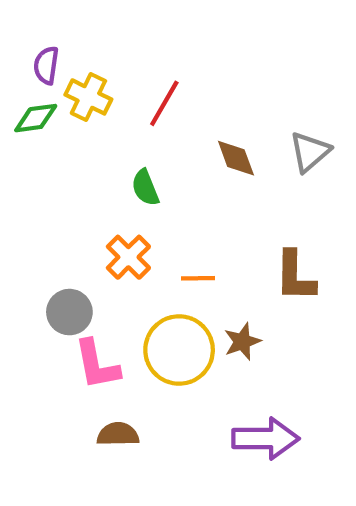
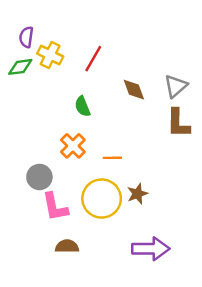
brown L-shape: (295, 276) -> (178, 123), moved

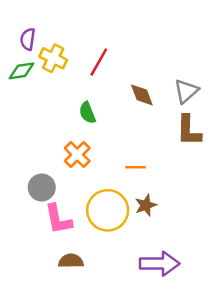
orange line: (112, 158) -> (136, 167), moved

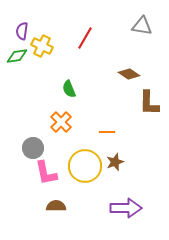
red line: (99, 62) -> (85, 38), moved
gray triangle: (186, 91) -> (142, 26), moved, turned 50
brown diamond: (142, 95) -> (129, 74), moved, turned -35

